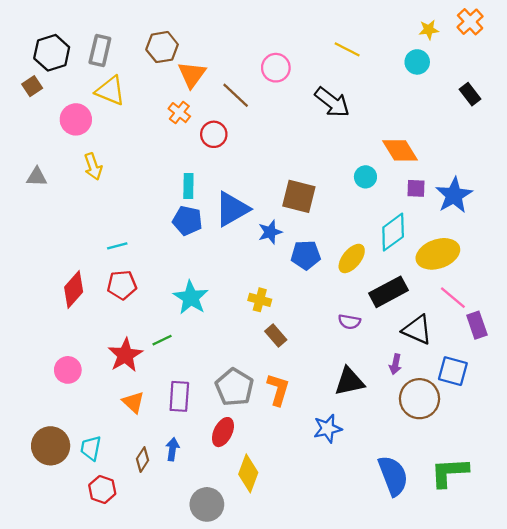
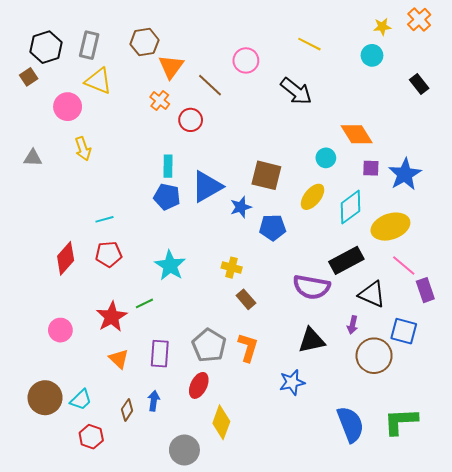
yellow ellipse: (352, 258) -> (313, 197), moved
purple semicircle: (349, 322) -> (312, 287), size x1.8
cyan trapezoid: (91, 448) -> (81, 400), turned -145

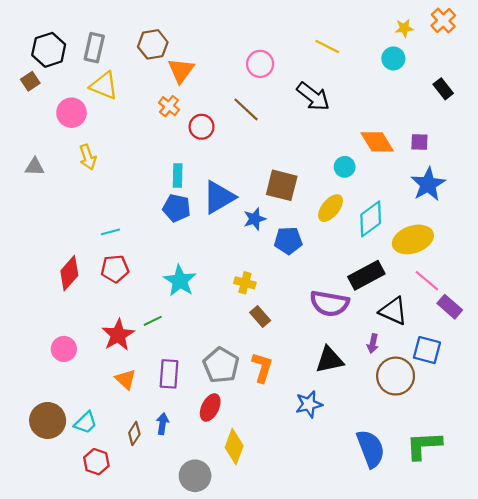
brown line: (210, 85) -> (246, 109), moved
purple square: (371, 168) -> (419, 142), moved
purple rectangle: (425, 290) -> (450, 307), turned -30

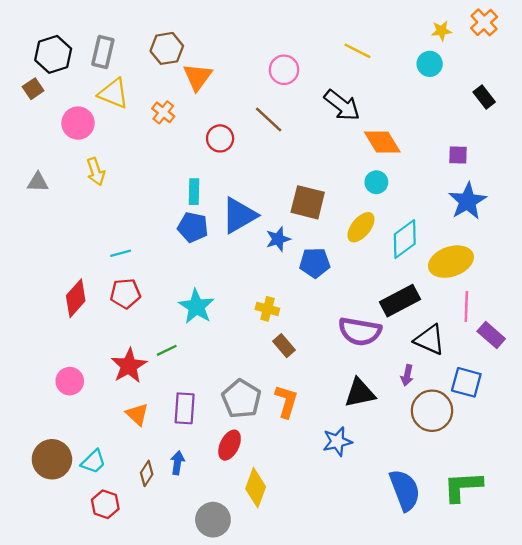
orange cross: (169, 106) -> (163, 112), moved
orange diamond: (377, 142) -> (382, 142), moved
pink line: (427, 281) -> (466, 307), turned 52

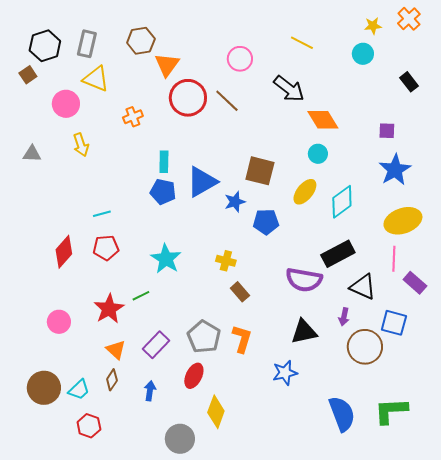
orange cross: (163, 112) -> (133, 117), moved, turned 30
red circle: (220, 138) -> (188, 98), moved, size x1.6
yellow ellipse: (451, 262) -> (403, 221), moved
purple rectangle: (185, 408) -> (156, 345), turned 40
brown diamond: (147, 473) -> (112, 380), moved

